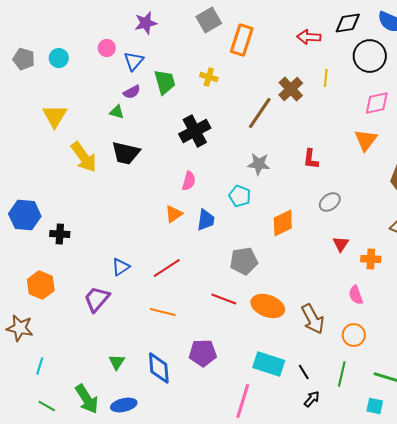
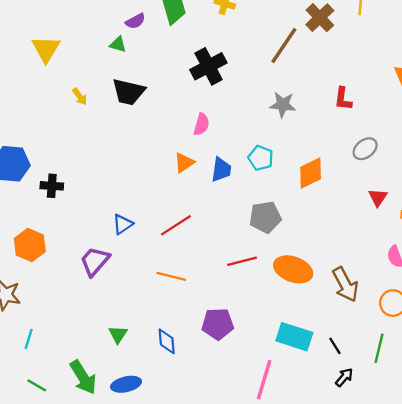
yellow arrow: (84, 157) -> (80, 97), size x0.5
cyan pentagon: (240, 196) -> (261, 158), moved
red line: (224, 299) -> (242, 261), turned -35
blue diamond: (159, 368) -> (167, 341), size x0.7

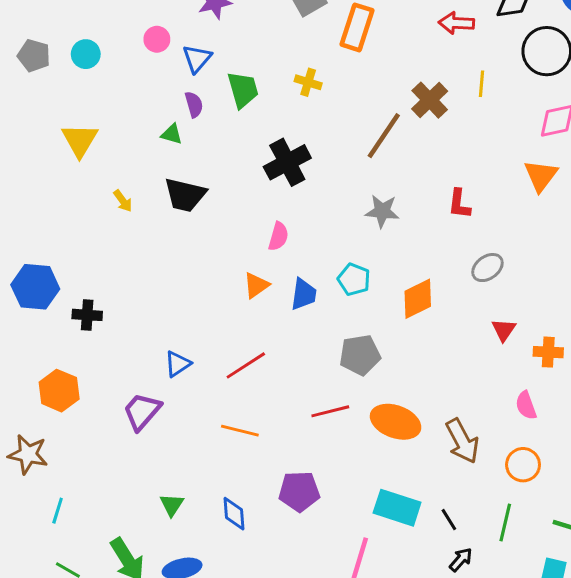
purple semicircle: (135, 21) -> (194, 104), turned -78

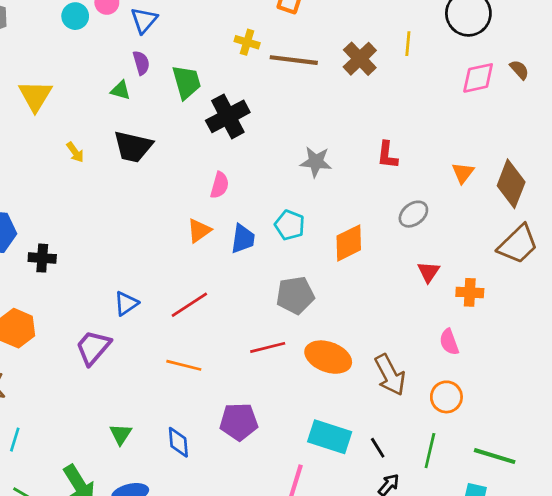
cyan circle: (86, 54) -> (75, 16), moved
green trapezoid: (243, 90) -> (187, 82), moved
brown line: (384, 136) -> (294, 60), moved, turned 63
orange triangle: (541, 176) -> (463, 173), moved, size x0.7

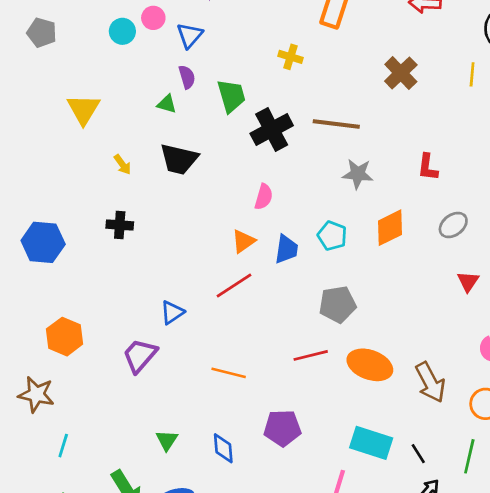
yellow line: (408, 44) -> (472, 74), moved
brown line: (294, 60) -> (336, 124), moved
orange diamond: (349, 243) -> (390, 228), moved
black cross: (42, 258) -> (120, 225), moved
red line: (189, 305) -> (234, 286), moved

